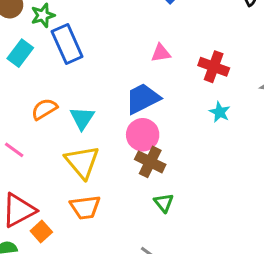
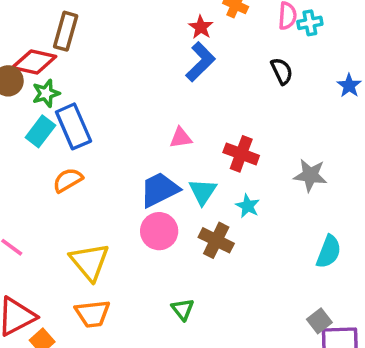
cyan rectangle: (20, 53) -> (40, 131), moved
orange semicircle: (44, 109) -> (68, 180), moved
cyan triangle: (82, 118) -> (203, 192), moved
brown cross: (150, 162) -> (216, 240), moved

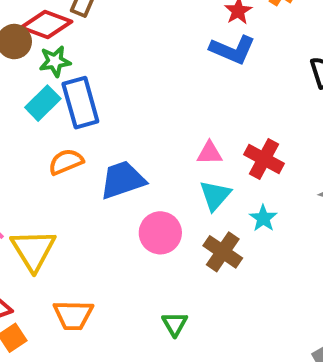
blue L-shape: (200, 62) -> (232, 50), turned 60
pink triangle: (181, 138) -> (210, 153), moved
blue trapezoid: (159, 190) -> (123, 180), moved
yellow triangle: (90, 262) -> (33, 250), moved

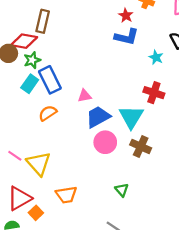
pink triangle: (210, 153) -> (85, 96), moved
blue trapezoid: (123, 180) -> (98, 117), moved
cyan triangle: (215, 195) -> (131, 117), size x1.4
cyan star: (263, 218) -> (156, 57), moved

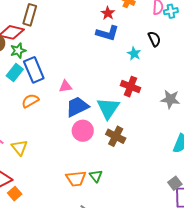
yellow triangle: (39, 164) -> (19, 148), size x0.7
orange trapezoid: (66, 195) -> (76, 179), moved

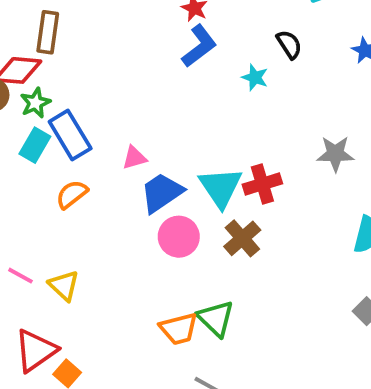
blue L-shape: (107, 33) -> (199, 46), turned -45
red cross: (131, 87) -> (262, 184), moved, turned -30
brown cross: (116, 136) -> (242, 238), turned 30
green triangle: (96, 176) -> (216, 318), size x1.5

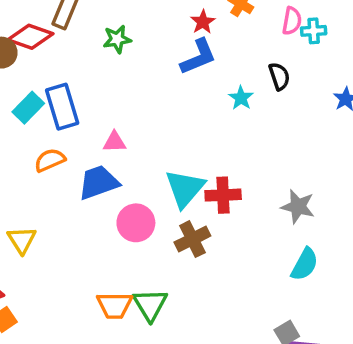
green star: (35, 103) -> (117, 39), moved
gray star: (335, 154) -> (298, 207), moved
blue trapezoid: (162, 193) -> (98, 182), moved

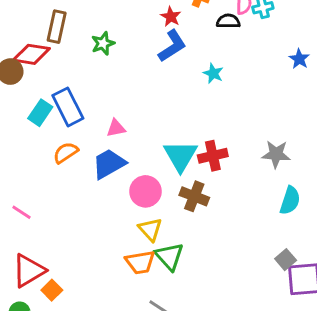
black semicircle: (279, 76) -> (228, 21), moved, turned -60
brown cross: (192, 239) -> (194, 196), turned -32
yellow triangle: (22, 240) -> (150, 229), moved

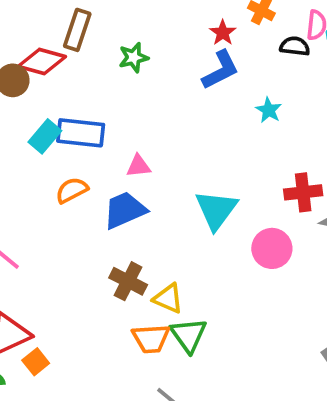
blue rectangle: (68, 107) -> (81, 133), turned -63
red cross: (213, 156) -> (303, 192), moved
pink circle: (145, 191) -> (272, 248), moved
brown cross: (194, 196) -> (128, 281), moved
yellow triangle: (150, 229) -> (168, 298), turned -30

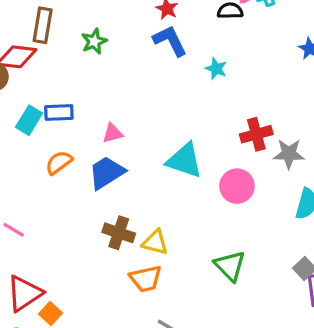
blue L-shape: (221, 70) -> (170, 41), turned -81
blue rectangle: (81, 133) -> (59, 113), size x0.7
cyan triangle: (216, 210) -> (185, 160), turned -39
green triangle: (188, 335) -> (230, 266), moved

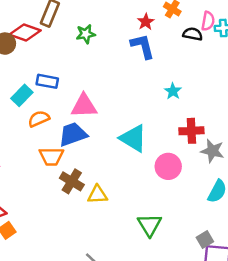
cyan star: (216, 69) -> (173, 91), moved
cyan rectangle: (29, 120) -> (22, 95), moved
pink triangle: (113, 133) -> (84, 106), size x1.6
yellow triangle: (155, 242) -> (97, 195), turned -30
orange trapezoid: (146, 279) -> (51, 156), moved

